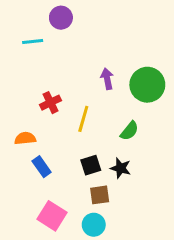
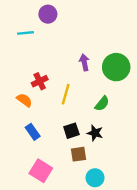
orange semicircle: (25, 138) -> (24, 100), moved, turned 42
cyan circle: (94, 225) -> (95, 178), moved

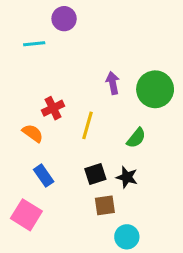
pink square: (41, 171) -> (26, 215), moved

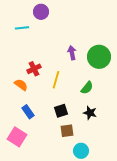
black star: (127, 177) -> (90, 113), moved

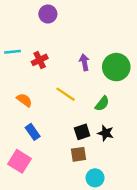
cyan line: (22, 28) -> (13, 52), moved
red cross: (34, 69) -> (40, 60), moved
yellow line: (56, 80) -> (66, 94), turned -72
black square: (61, 111) -> (82, 132), moved

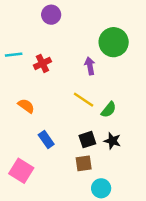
green circle: (116, 67) -> (114, 42), moved
yellow line: (66, 94) -> (84, 100), moved
blue rectangle: (33, 132) -> (46, 140), moved

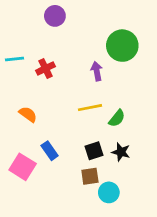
yellow line: (84, 100) -> (90, 108), turned -45
pink square: (21, 171) -> (23, 167), moved
cyan circle: (101, 188) -> (109, 192), moved

